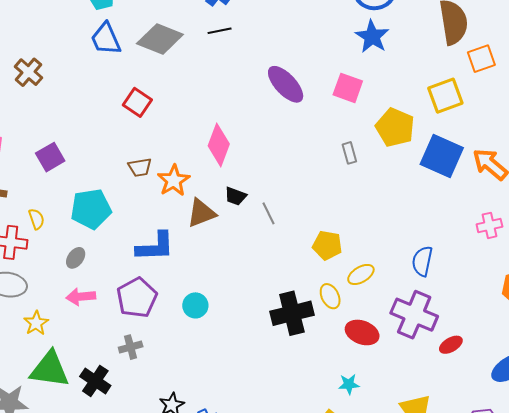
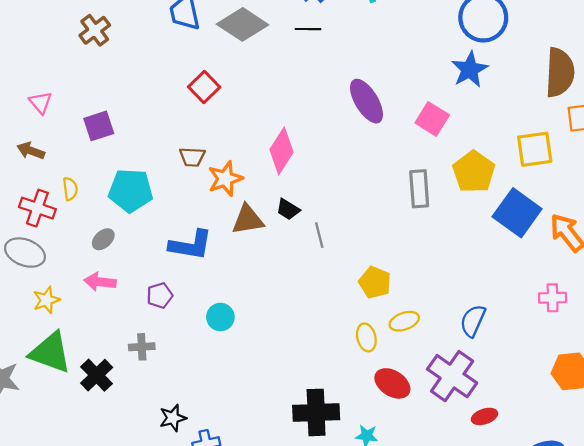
gray rectangle: (349, 153) -> (419, 189), size x1.6
purple pentagon: (137, 298) -> (160, 295), size x0.6
black cross: (292, 313) -> (316, 412), moved

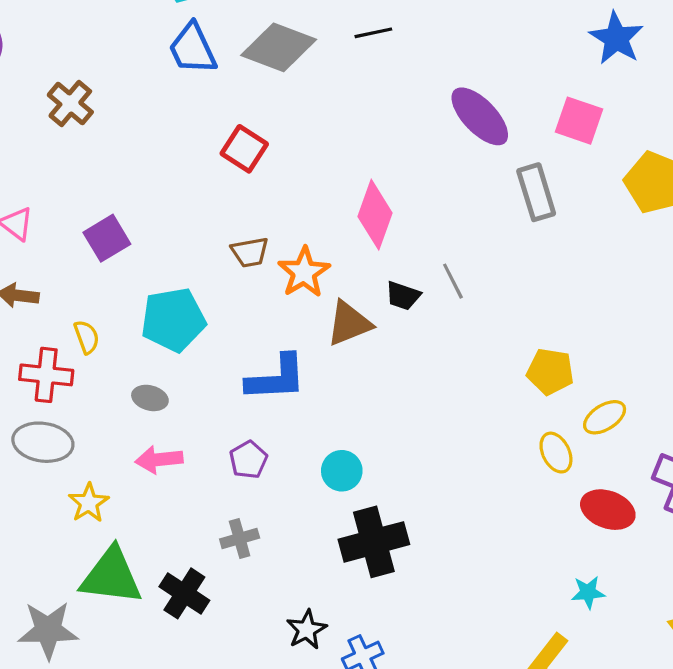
gray rectangle: (419, 189) -> (536, 192), moved
gray line: (319, 235) -> (453, 281), moved
gray ellipse: (103, 239) -> (150, 398), turned 70
black cross: (316, 412) -> (374, 542), moved

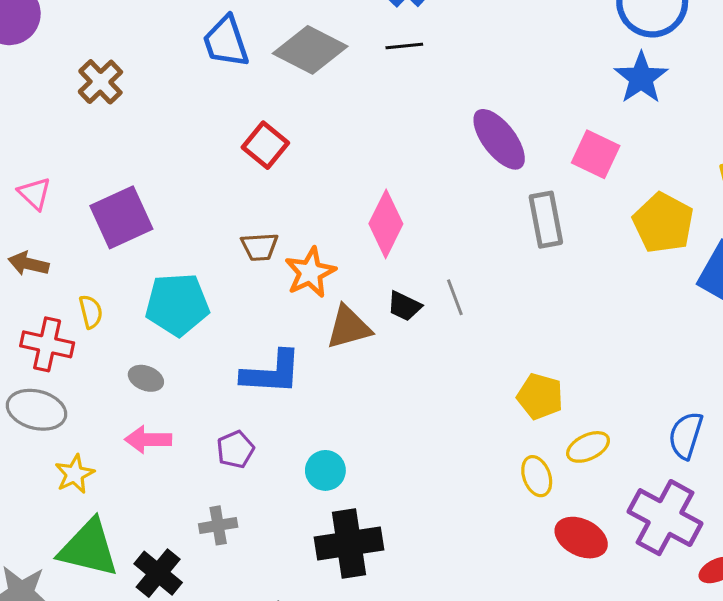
purple square: (107, 238) -> (121, 217), size x1.4

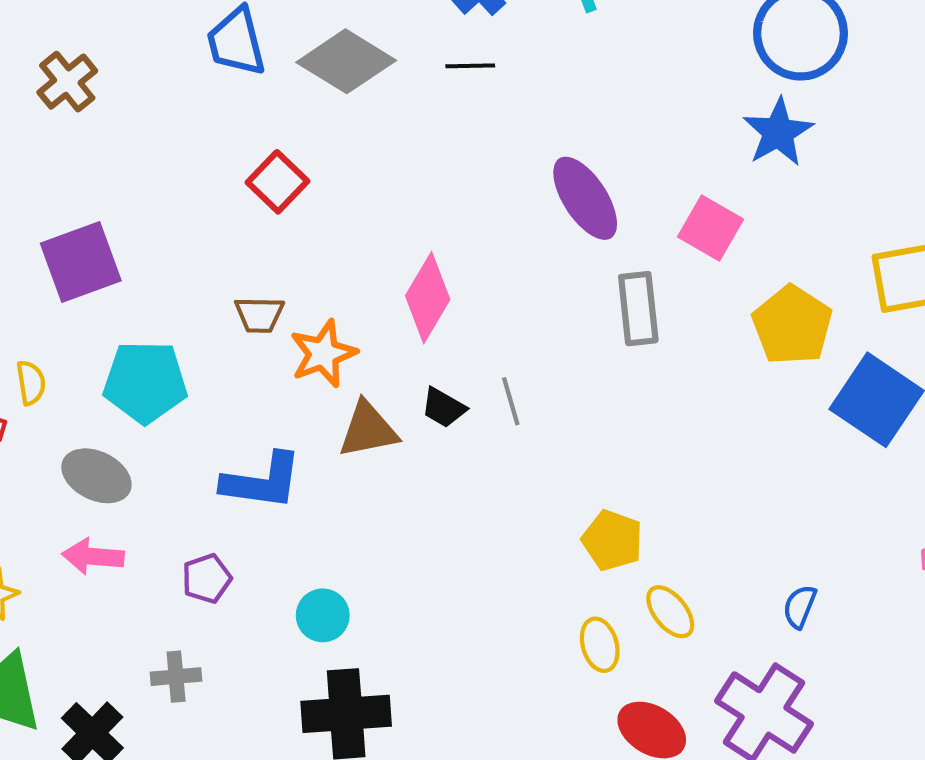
gray ellipse: (146, 378) -> (96, 476), size x1.5
blue semicircle: (686, 435) -> (800, 607), size x0.7
yellow ellipse: (588, 447) -> (670, 612), turned 72

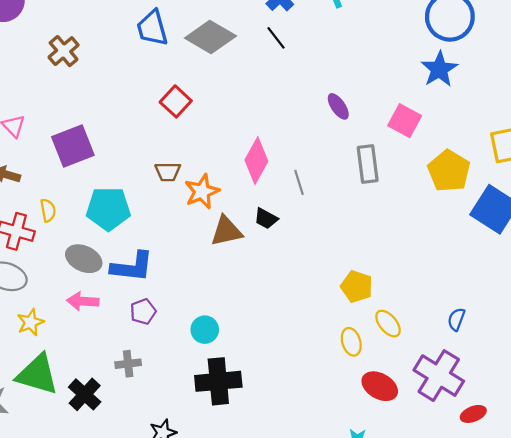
black line: (470, 66) -> (276, 38), turned 55
purple ellipse: (585, 198) -> (338, 106), size x0.6
gray line: (511, 401) -> (299, 182), moved
blue L-shape: (262, 481) -> (132, 267), moved

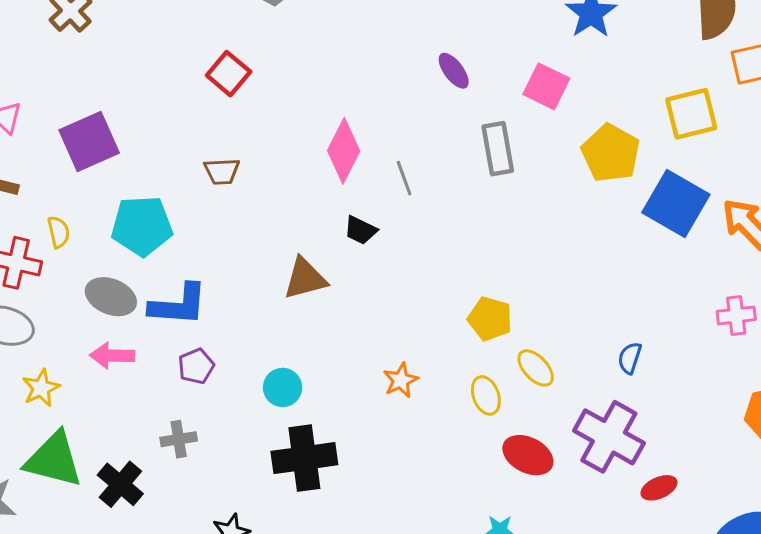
orange star: (202, 192) -> (401, 380), moved, size x0.7
brown triangle: (226, 231) -> (305, 278), moved

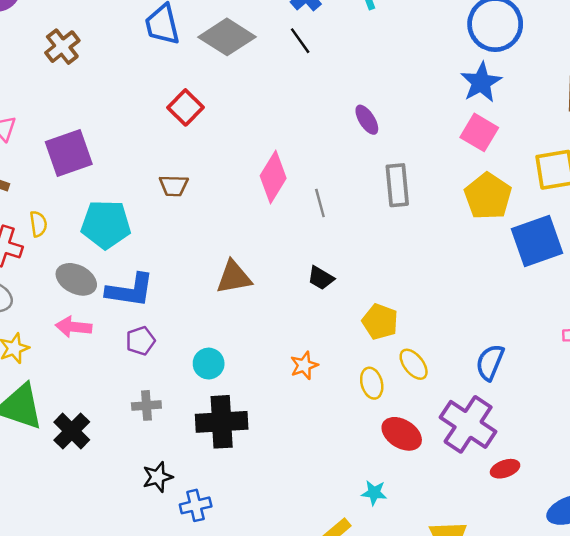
pink square: (546, 86) -> (479, 132), moved
blue square: (676, 203) -> (537, 241), turned 36
black trapezoid: (360, 230) -> (321, 278), moved
blue semicircle: (630, 358) -> (490, 362), size x1.4
gray cross: (179, 439) -> (146, 405), moved

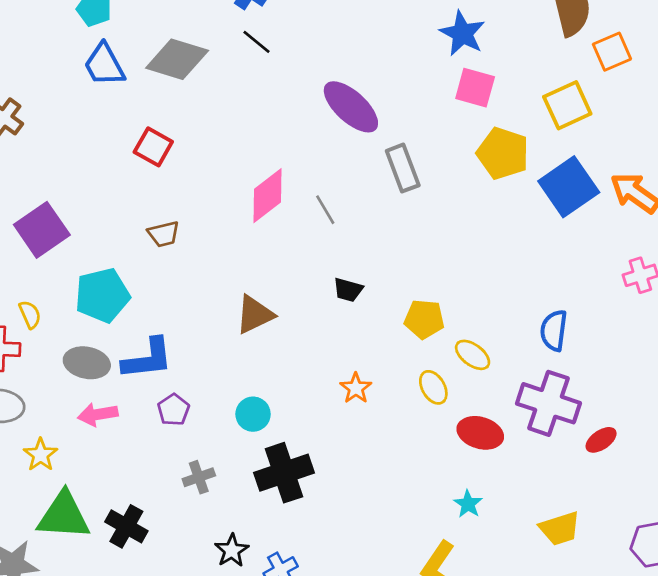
purple ellipse: (367, 120) -> (351, 107), size x1.8
pink diamond: (273, 177) -> (267, 196), turned 36
cyan star: (374, 493) -> (468, 504), turned -30

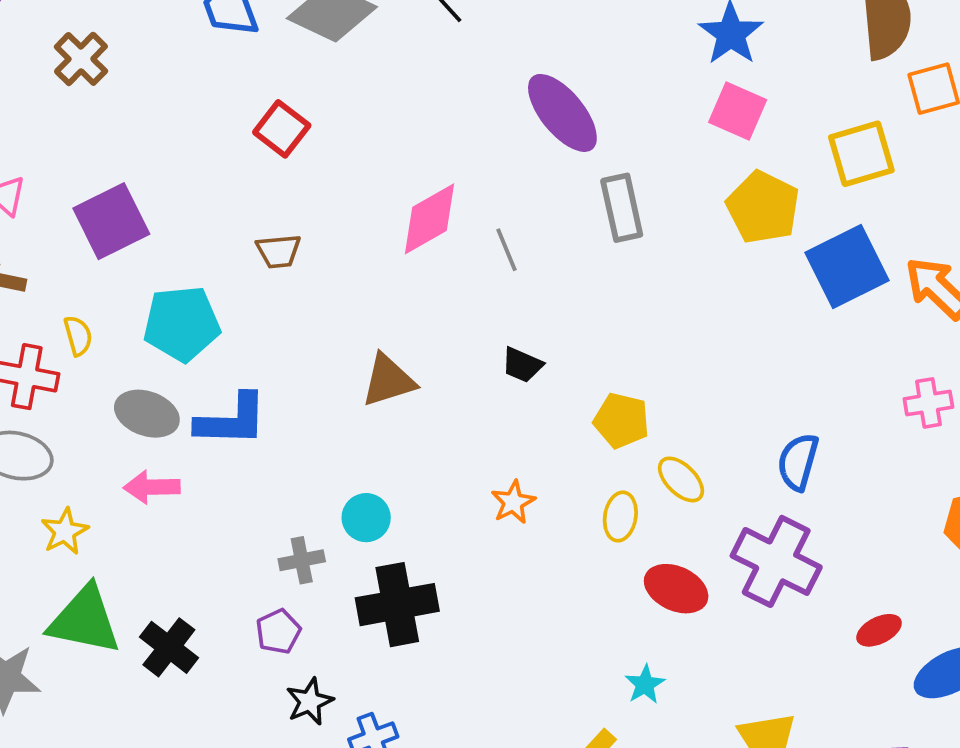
yellow ellipse: (433, 387) -> (620, 517), turned 32
purple pentagon: (173, 410) -> (278, 632), moved
red ellipse: (601, 440) -> (879, 630), moved
gray cross: (199, 477) -> (302, 560), moved

